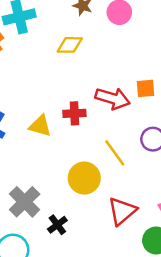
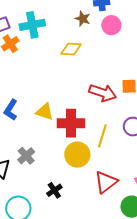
red cross: (74, 113) -> (71, 123), moved, size x1.5
yellow line: (115, 153) -> (102, 136), turned 50
gray cross: (25, 202) -> (26, 156), moved, size x0.7

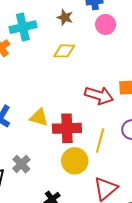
brown star: (83, 19) -> (65, 17), moved

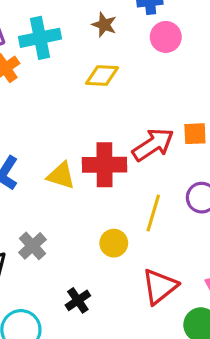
red arrow: (99, 95) -> (153, 145), turned -52
red cross: (67, 128) -> (104, 165), moved
yellow circle: (75, 161) -> (114, 243), size x0.7

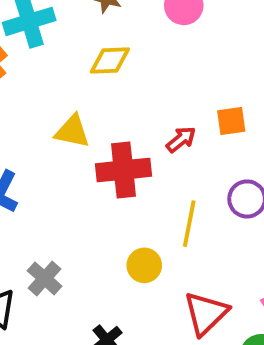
red arrow: (153, 145) -> (181, 139), size x0.6
yellow triangle: (61, 176) -> (72, 131), moved

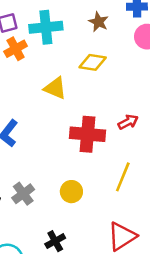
yellow triangle: (72, 131) -> (55, 88), moved
yellow circle: (144, 265) -> (71, 192), moved

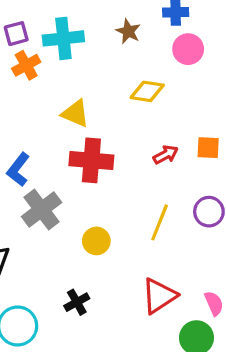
yellow diamond: (93, 62) -> (147, 91), moved
red cross: (87, 134) -> (91, 160), moved
gray cross: (23, 194) -> (42, 209), moved, size x1.4

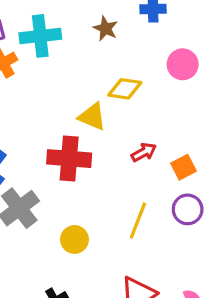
pink circle: (188, 49) -> (183, 64), moved
yellow triangle: (75, 114) -> (92, 117), moved
orange square: (208, 148) -> (184, 167), moved, turned -30

